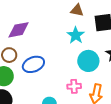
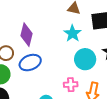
purple diamond: (19, 30) -> (26, 35), moved, turned -65

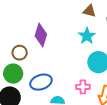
blue ellipse: (30, 63) -> (41, 82), moved

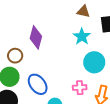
blue ellipse: (41, 82) -> (38, 84), turned 75

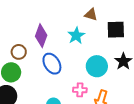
cyan star: (82, 37) -> (76, 35), moved
blue ellipse: (38, 84) -> (52, 64), moved

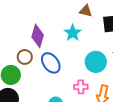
brown circle: (19, 52) -> (25, 57), moved

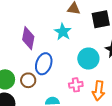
brown circle: (25, 57) -> (28, 80), moved
blue ellipse: (51, 63) -> (44, 64), turned 60

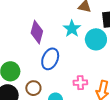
cyan circle: (88, 59) -> (96, 39), moved
brown circle: (28, 80) -> (33, 88), moved

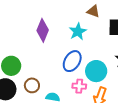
cyan circle: (96, 39) -> (96, 71), moved
blue ellipse: (50, 59) -> (72, 61), moved

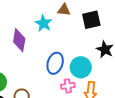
cyan star: (78, 32) -> (43, 23), moved

